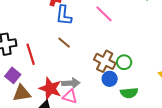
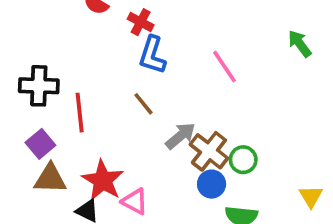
gray arrow: (71, 83) -> (180, 136), moved, turned -48

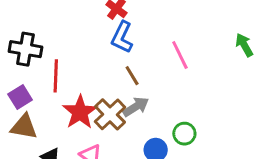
brown line: (143, 104) -> (132, 76), moved
brown cross: (209, 151) -> (110, 114), moved
red star: (103, 180) -> (80, 112), moved

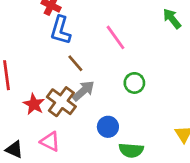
red star: (80, 112) -> (34, 104), size x0.7
green circle: (184, 134) -> (134, 83), moved

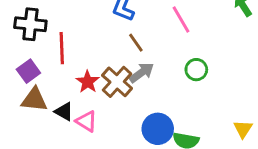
blue circle: (108, 127) -> (158, 129), moved, size x1.4
pink triangle: (50, 141) -> (86, 121), moved
black triangle: (14, 149) -> (64, 112), moved

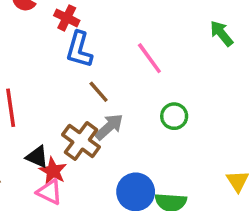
red star: (88, 82) -> (53, 171), moved
black triangle: (64, 112) -> (37, 157), moved

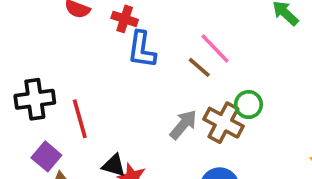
brown line: (99, 92) -> (199, 67), moved
brown cross: (81, 141) -> (223, 123), moved

